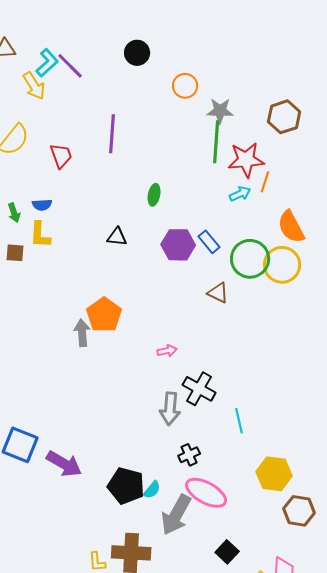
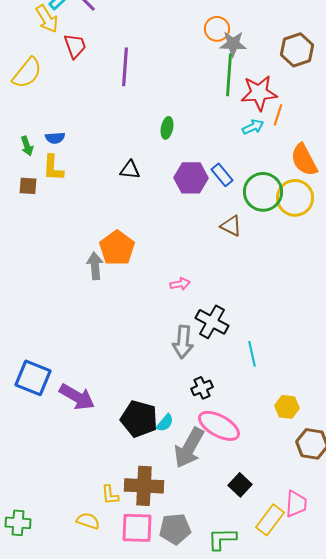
orange circle: (185, 86) -> (217, 29), moved
red trapezoid: (61, 156) -> (75, 46), moved
yellow hexagon: (274, 474) -> (287, 407), size x0.7

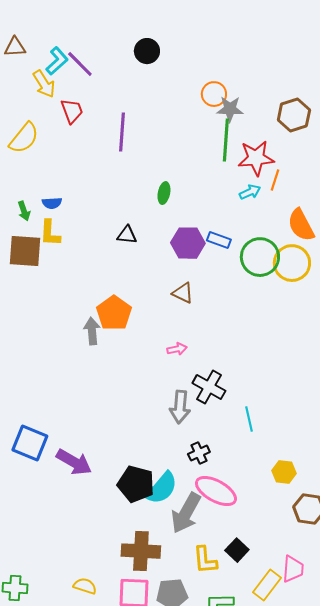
blue rectangle: (222, 175) -> (219, 240), turned -30
brown square: (28, 186) -> (25, 251), size x1.8
brown triangle: (231, 226) -> (183, 293), moved
cyan semicircle: (165, 423) -> (162, 488), size x1.8
yellow L-shape: (110, 495) -> (205, 560), moved, size x1.4

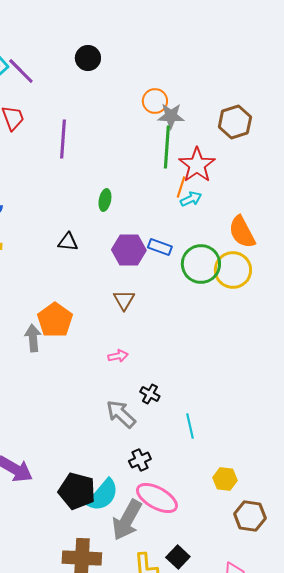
red star: (256, 158) -> (197, 165), turned -30
orange line: (275, 180) -> (181, 187), moved
brown triangle: (183, 293) -> (124, 300), turned 35
black cross: (209, 387) -> (150, 394), size x0.6
gray arrow: (180, 407) -> (121, 414), turned 128

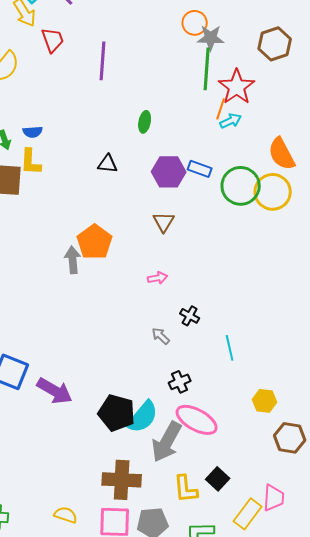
gray arrow: (121, 414) -> (161, 336), size x0.6

